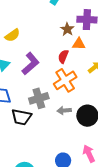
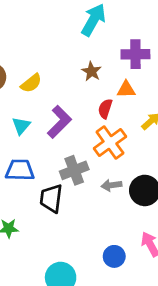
brown star: (67, 29) -> (91, 71), moved
black trapezoid: (21, 117) -> (51, 198), turned 90

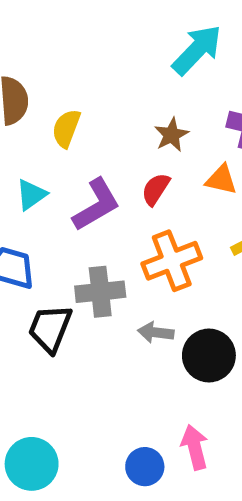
yellow semicircle: (31, 83) -> (66, 128), turned 135
red semicircle: (105, 109) -> (156, 189), moved
blue circle: (114, 256) -> (145, 467), moved

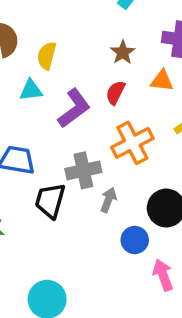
cyan triangle: (31, 195) -> (31, 90), moved, turned 35
gray arrow: (156, 332) -> (108, 200), moved, turned 110
blue circle: (145, 467) -> (135, 240), moved

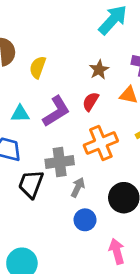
cyan triangle: (31, 90) -> (20, 114), moved
blue circle: (135, 240) -> (85, 220), moved

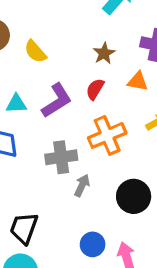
yellow semicircle: (38, 67) -> (35, 51), turned -60
black trapezoid: (31, 184) -> (24, 228), moved
blue circle: (85, 220) -> (93, 244), moved

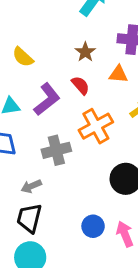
red semicircle: (95, 89) -> (80, 85), turned 114
gray arrow: (82, 185) -> (31, 186), moved, turned -132

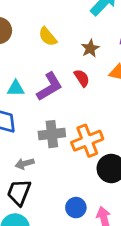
yellow semicircle: (23, 57) -> (48, 37), moved
orange cross: (96, 126) -> (87, 141), moved

